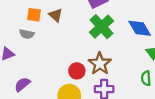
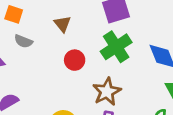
orange square: (34, 15) -> (14, 14), moved
red circle: (77, 71) -> (75, 60), moved

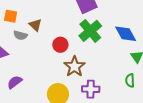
brown triangle: (62, 24) -> (35, 25), moved
brown star: (107, 92) -> (74, 67), moved

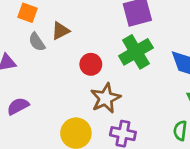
brown triangle: (35, 25) -> (60, 31), turned 40
gray semicircle: (20, 35) -> (37, 42), turned 32

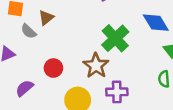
green cross: (136, 52) -> (115, 38), moved
red circle: (91, 64) -> (53, 68), moved

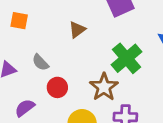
brown triangle: (46, 18) -> (77, 30), moved
gray semicircle: (29, 31) -> (40, 62), moved

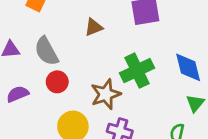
gray semicircle: (40, 62) -> (46, 51), size x1.5

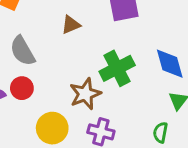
red circle: (57, 82) -> (22, 88), moved

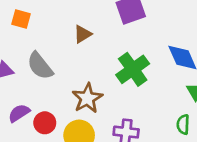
red circle: (22, 88) -> (45, 123), moved
brown star: (85, 94) -> (87, 98), moved

